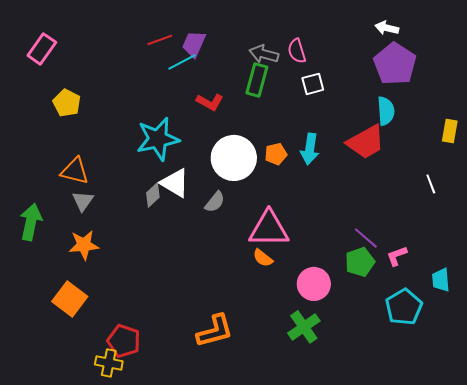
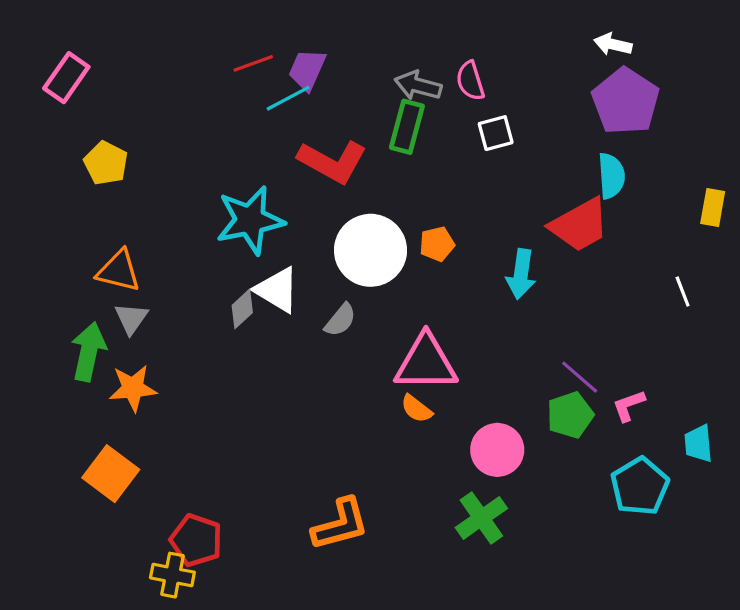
red L-shape: (210, 102) -> (332, 162), size x1.6
cyan arrow: (310, 149) -> (521, 274), moved
green arrow: (31, 222) -> (89, 352), moved

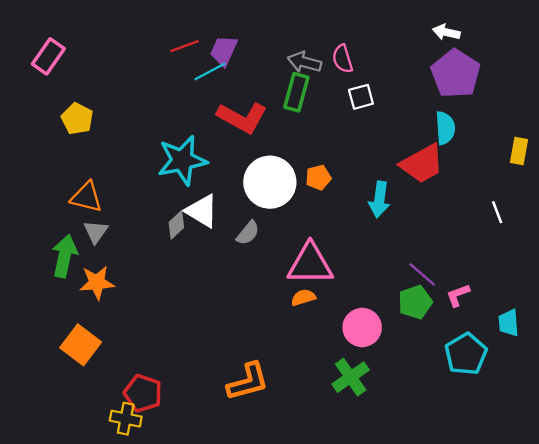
orange semicircle: (416, 409) -> (303, 298), turned 125

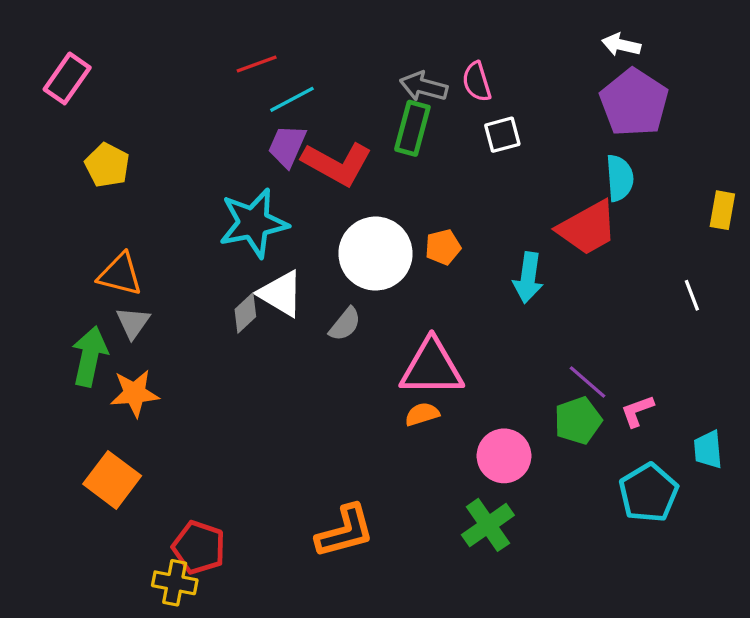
purple trapezoid: (224, 51) -> (287, 146), moved

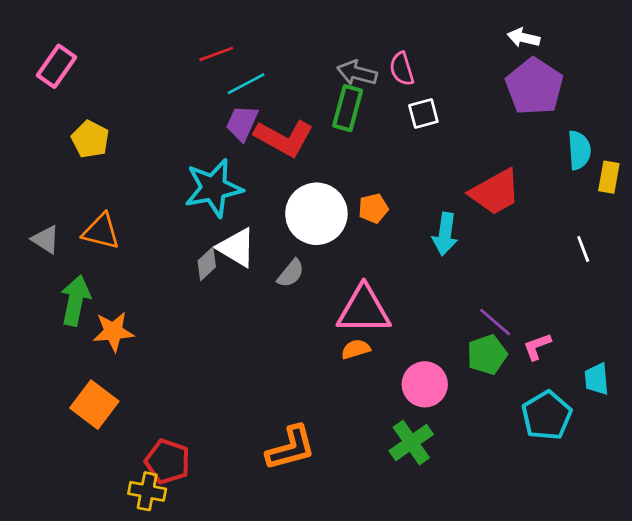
cyan semicircle: (620, 178) -> (579, 150), moved
gray triangle: (133, 323) -> (46, 239), moved, turned -32

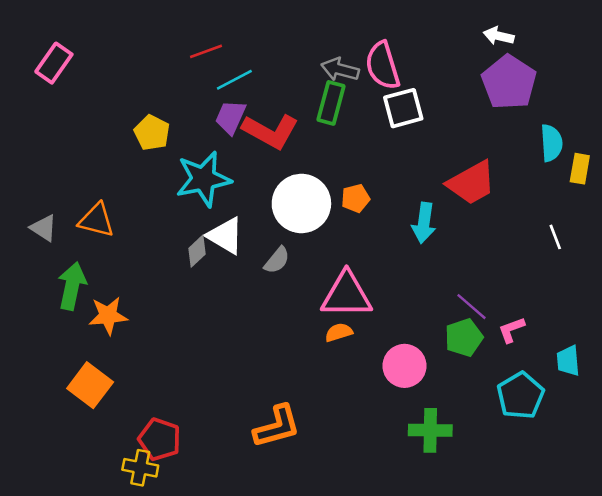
pink semicircle: (402, 69) -> (383, 66), size x1.5
white square: (423, 114) -> (403, 108), size x1.4
yellow pentagon: (90, 139) -> (152, 133), moved
green cross: (411, 443) -> (430, 430), moved, turned 36

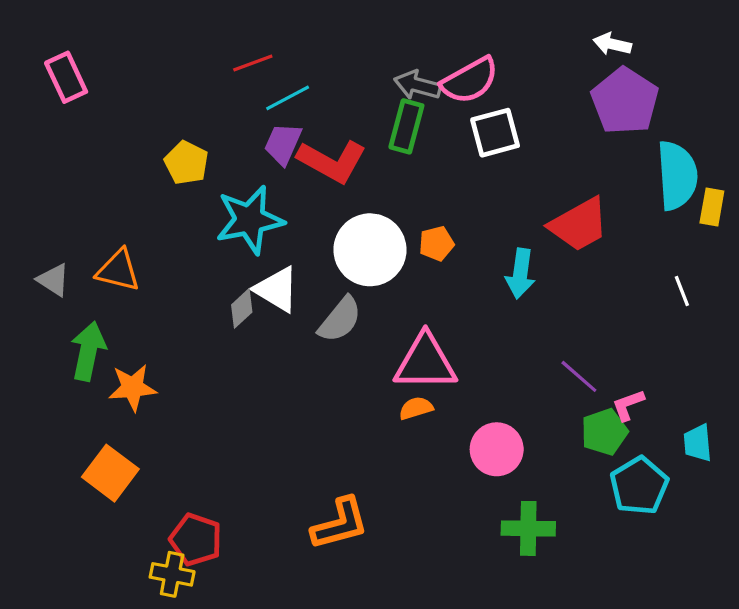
pink rectangle: (54, 63) -> (66, 77), turned -60
pink semicircle: (383, 66) -> (470, 80), turned -102
cyan semicircle: (551, 143) -> (677, 175), size x1.5
gray semicircle: (277, 260) -> (340, 319), size x1.4
green pentagon: (464, 338) -> (604, 432), moved

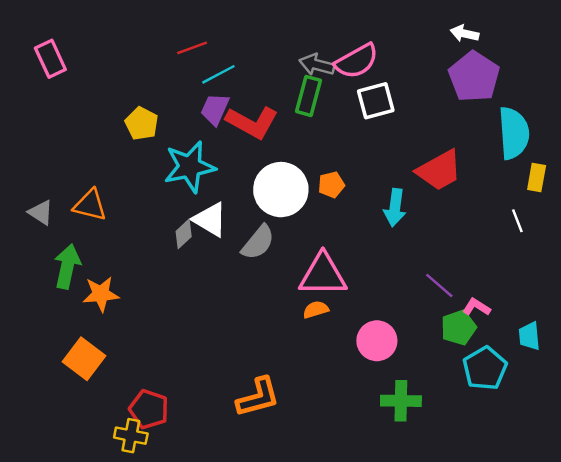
yellow rectangle: (712, 207) -> (537, 178), moved
pink L-shape: (628, 405) -> (477, 307), turned 52

